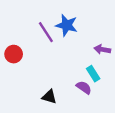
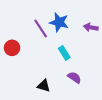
purple arrow: (102, 49) -> (91, 27), moved
cyan rectangle: (93, 74) -> (64, 53), moved

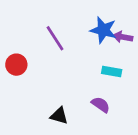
blue star: (59, 22) -> (103, 30), moved
cyan rectangle: (64, 53) -> (112, 71), moved, turned -48

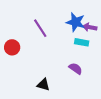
cyan rectangle: (112, 71) -> (82, 42), moved
purple semicircle: (101, 105) -> (76, 69), moved

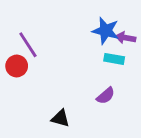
purple line: (40, 28) -> (28, 45), moved
purple semicircle: (76, 69) -> (106, 96), turned 104

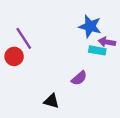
purple arrow: (125, 38) -> (107, 42), moved
purple semicircle: (106, 96) -> (79, 78), moved

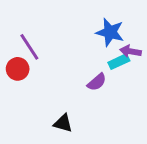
cyan rectangle: (97, 50) -> (119, 62), turned -35
purple semicircle: (79, 78) -> (97, 82), moved

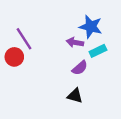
purple arrow: (131, 51) -> (75, 42), moved
black triangle: (63, 123) -> (75, 96), moved

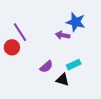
cyan rectangle: (98, 51) -> (74, 65), moved
purple semicircle: (80, 68) -> (46, 67), moved

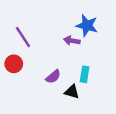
red circle: (12, 47) -> (14, 64), moved
cyan rectangle: (74, 65) -> (85, 74), turned -56

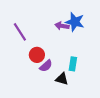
purple arrow: (72, 41) -> (62, 26), moved
red circle: (14, 64) -> (37, 55), moved

